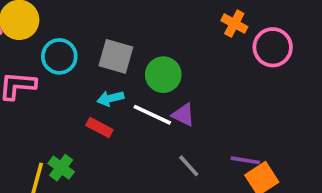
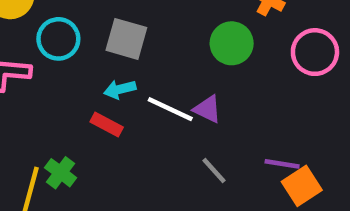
pink circle: (273, 47) -> (315, 52), moved
green circle: (163, 75) -> (232, 43), moved

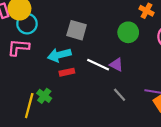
cyan circle: (58, 39) -> (27, 24), moved
cyan arrow: (120, 89) -> (59, 55), moved, size x1.5
red rectangle: (107, 124) -> (67, 72), turned -40

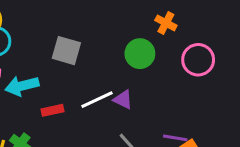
cyan arrow: (59, 55) -> (22, 86), moved
white line: (98, 65) -> (97, 100), turned -50

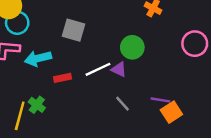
green circle: (140, 54) -> (132, 47), moved
pink circle: (198, 60) -> (195, 44), moved

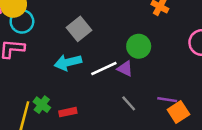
gray square: (74, 30) -> (79, 29), turned 35
cyan arrow: (38, 58) -> (68, 62), moved
red rectangle: (62, 78) -> (68, 112), moved

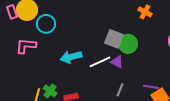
cyan circle: (22, 21) -> (46, 24), moved
gray square: (79, 29) -> (114, 39), moved, turned -30
gray line: (129, 103) -> (120, 90), turned 64

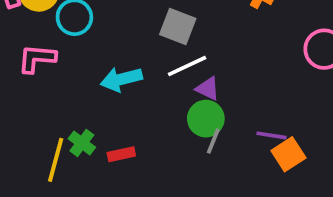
gray square: (114, 39) -> (178, 27), moved
green circle: (128, 44) -> (206, 119), moved
white line: (100, 62) -> (187, 66), moved

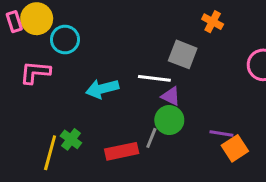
gray square: (178, 27) -> (183, 54), moved
white line: (187, 66) -> (154, 78), turned 32
gray line: (213, 141) -> (151, 138), moved
red rectangle: (121, 154) -> (122, 151), moved, size x1.5

